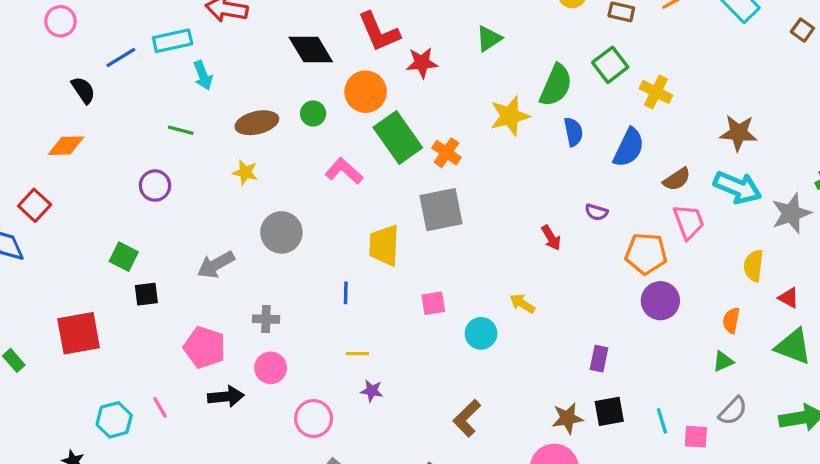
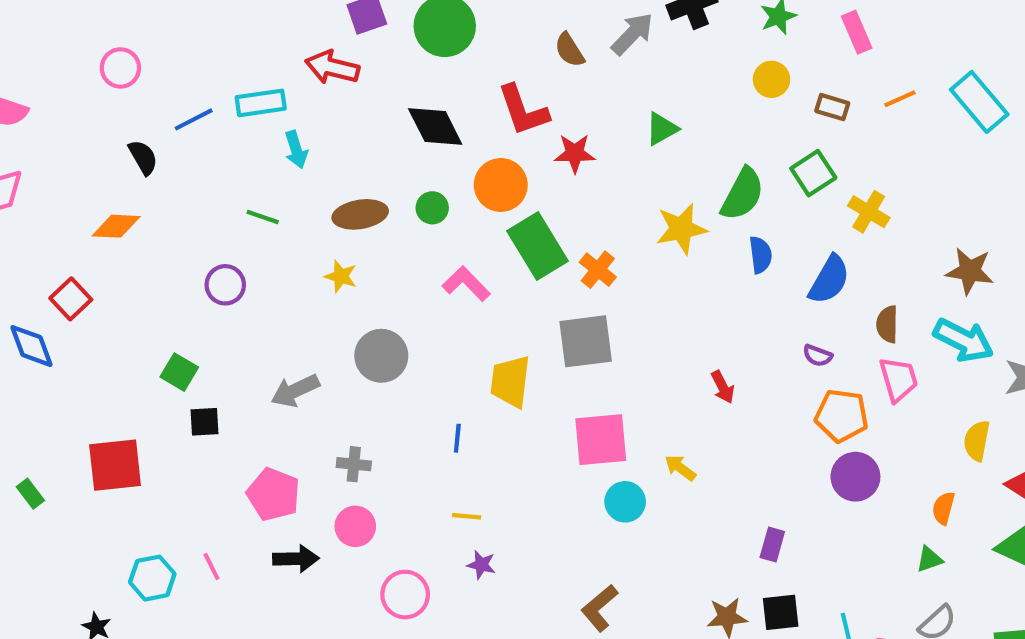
brown semicircle: (677, 179) -> (887, 324), turned 120
purple semicircle: (596, 212) -> (817, 356), moved
pink square: (433, 303) -> (601, 440), moved, size x1.8

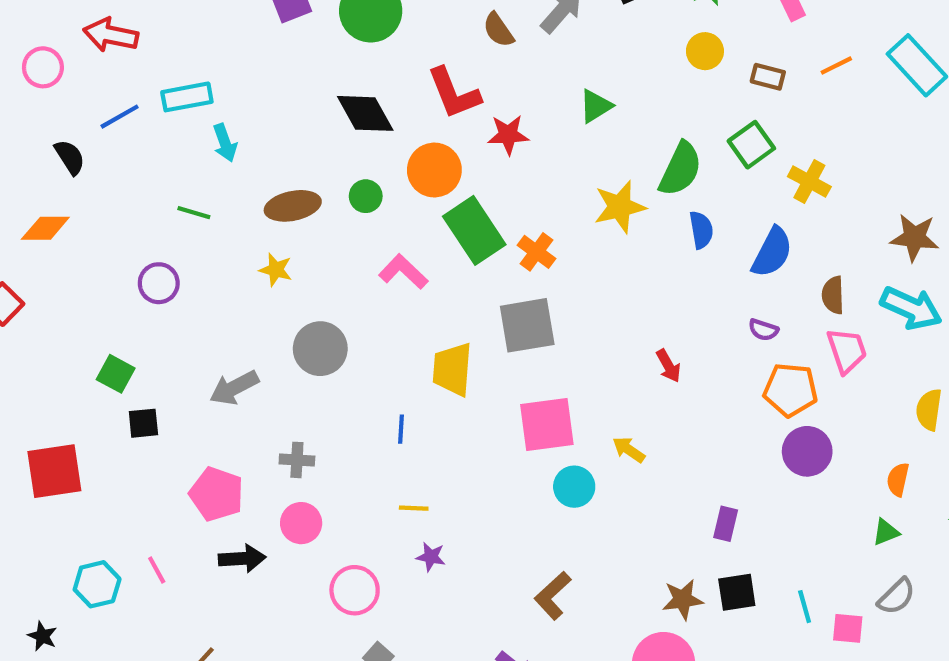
red arrow: (332, 67) -> (111, 35), moved

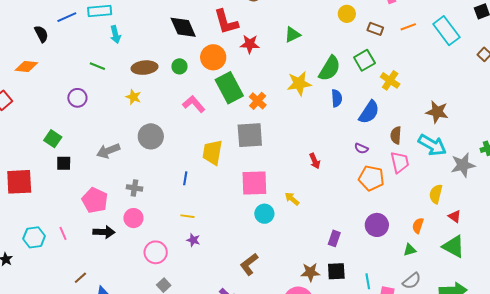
purple circle: (807, 451) -> (377, 225), moved

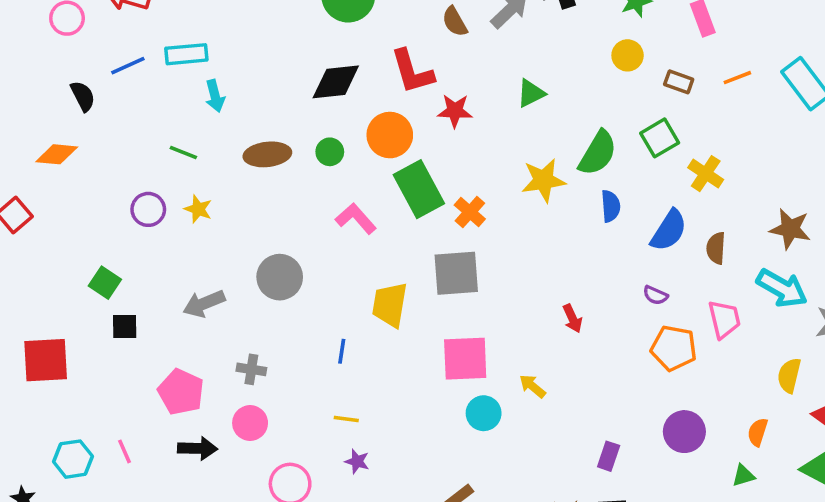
black diamond: (183, 27) -> (336, 82), turned -72
yellow star: (133, 97) -> (198, 209), moved
brown semicircle: (396, 135) -> (716, 248), moved

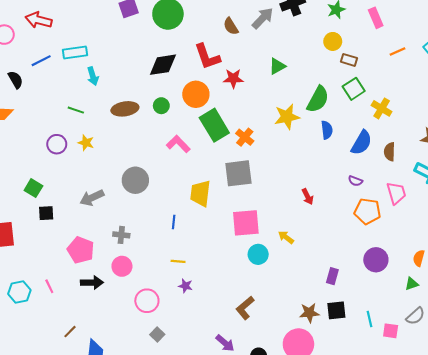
brown rectangle: (679, 82) -> (349, 60), moved

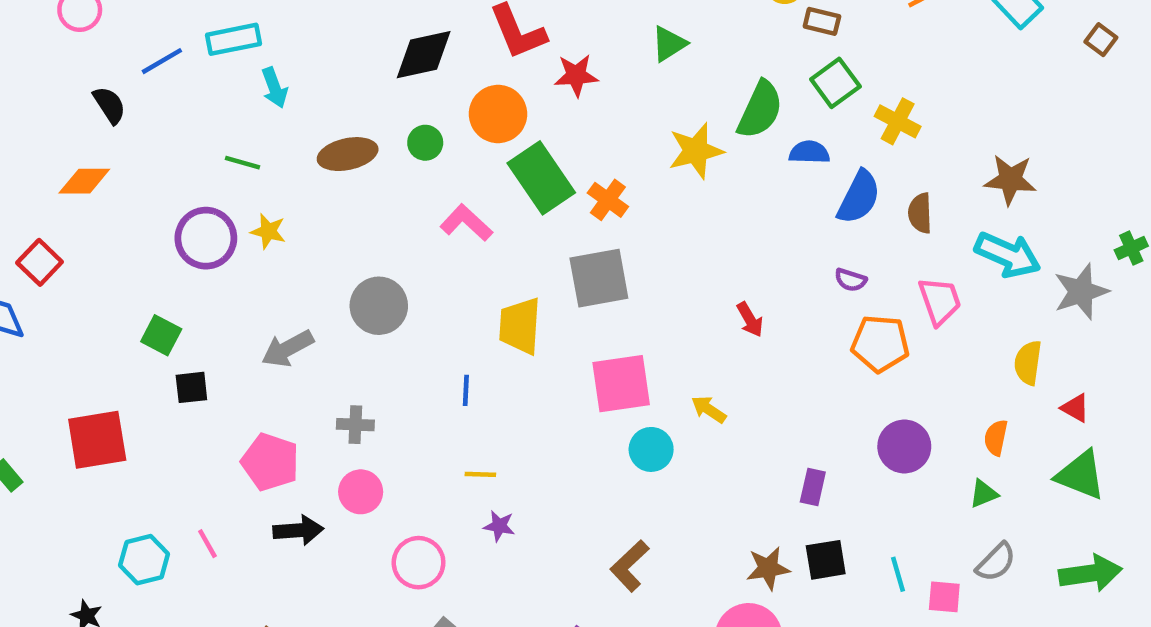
blue semicircle: (327, 130) -> (809, 152), moved, turned -78
purple circle: (57, 144) -> (206, 238), size x1.4

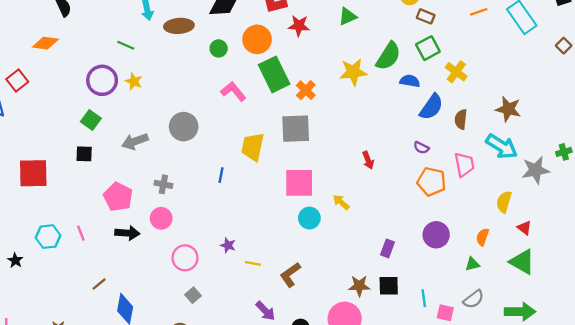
brown ellipse: (348, 154) -> (179, 26), moved
green square: (161, 335) -> (91, 120), moved
yellow line: (480, 474) -> (253, 263), moved

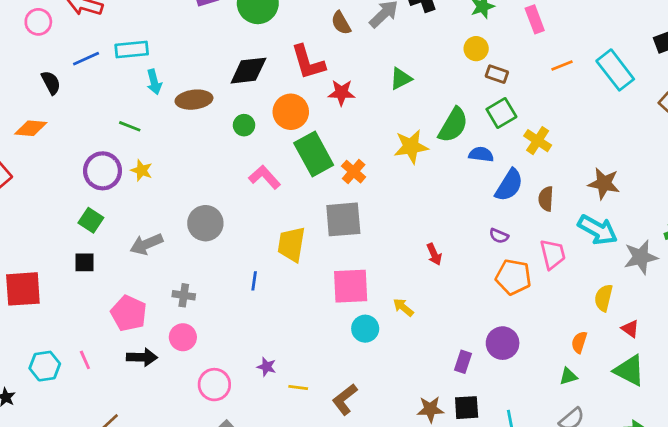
purple circle: (436, 235) -> (503, 343), moved

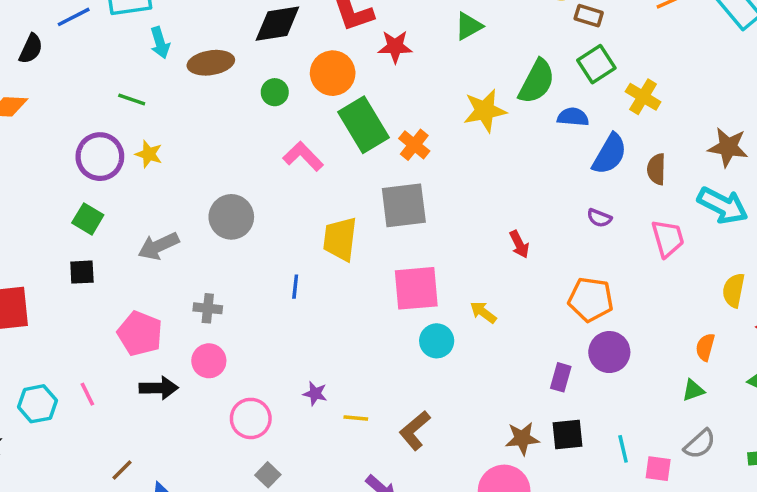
black semicircle: (51, 83) -> (31, 49), turned 55
orange pentagon: (513, 277) -> (591, 299), moved

